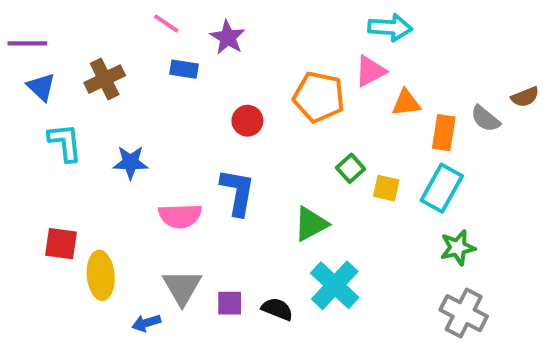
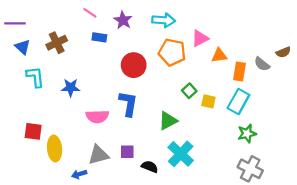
cyan arrow: (390, 27) -> (164, 20), moved
red circle: (247, 121) -> (134, 65), size x1.5
gray triangle: (182, 287) -> (98, 155), turned 45
purple square: (230, 303) -> (127, 152), moved

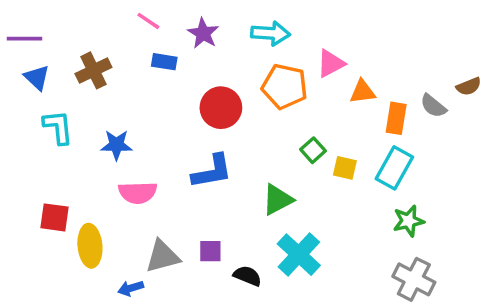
blue L-shape: (128, 104) -> (212, 171), turned 70
pink semicircle: (97, 116) -> (138, 193), moved

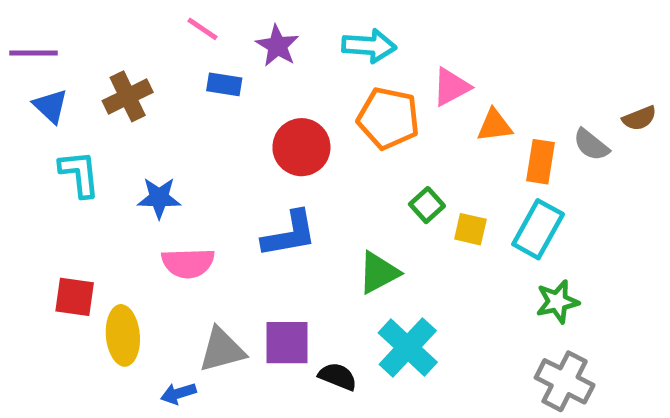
purple square: (210, 251) -> (287, 343), size x1.5

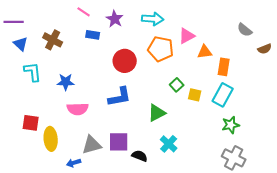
brown cross: (128, 96) -> (53, 40), turned -36
gray semicircle: (591, 145) -> (245, 30), moved
cyan cross: (408, 348) -> (169, 144), size x0.7

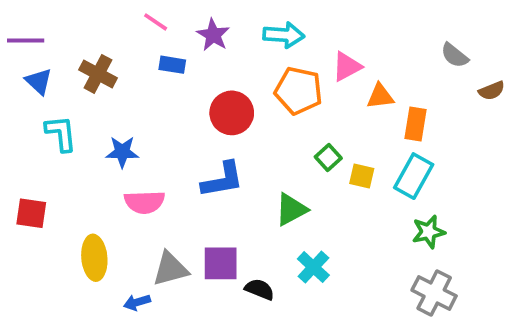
red square: (31, 123) -> (31, 213), moved

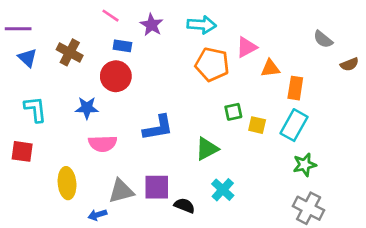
red circle: (232, 113) -> (116, 76), moved
cyan L-shape: (61, 133) -> (35, 109), moved
green square: (328, 157) -> (233, 112), turned 30

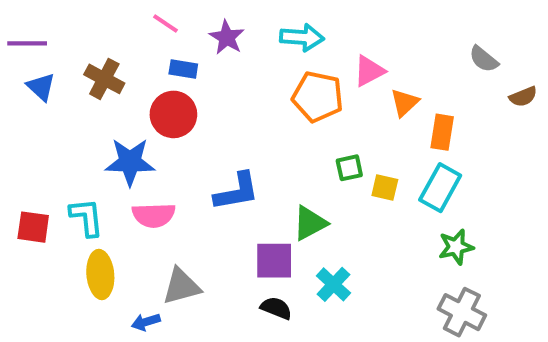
orange triangle: (270, 68) -> (405, 103), turned -36
blue star: (87, 108) -> (130, 162), size x1.4
cyan L-shape: (35, 109) -> (87, 217), moved
purple square: (157, 187) -> (274, 261), moved

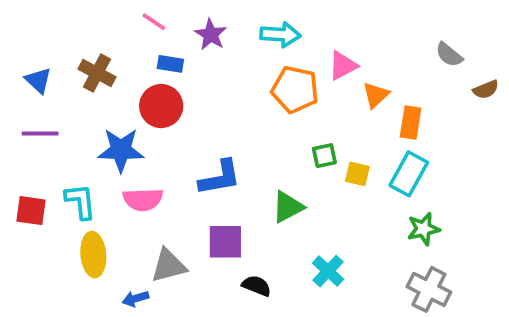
purple line: (27, 43) -> (40, 134), moved
purple square: (274, 261) -> (225, 242), moved
cyan cross: (333, 284) -> (328, 271), moved

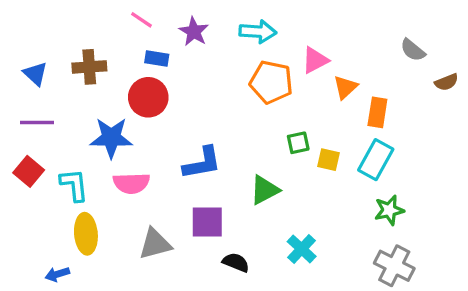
brown cross: (97, 73) -> (89, 67), turned -32
red square: (31, 211) -> (29, 171), moved, turned 32
blue arrow: (136, 299) -> (57, 274), moved

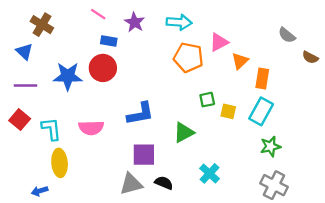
brown cross: (89, 67) -> (42, 25), moved, turned 35
brown semicircle: (446, 82) -> (310, 57), turned 49
blue star: (111, 138) -> (68, 76), moved
gray triangle: (155, 244) -> (131, 184), moved

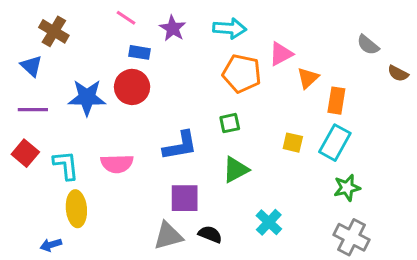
green square: (207, 100) -> (230, 123), moved

